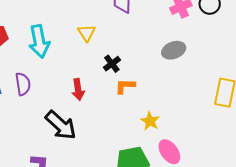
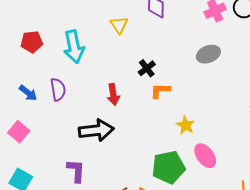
yellow triangle: (86, 33) -> (119, 25), moved
black arrow: (61, 125) -> (96, 130), turned -48

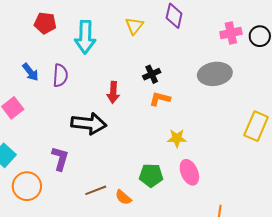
gray ellipse: (208, 54) -> (215, 74), size x1.4
yellow star: (186, 125) -> (177, 138), turned 30
green pentagon: (168, 167) -> (151, 175), size x0.7

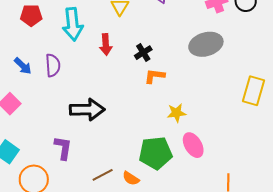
red arrow: (113, 92) -> (106, 44), moved
green pentagon: (151, 175) -> (156, 153), size x1.4

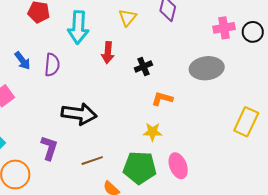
orange L-shape: (155, 76) -> (162, 99), moved
yellow star: (176, 113) -> (153, 132), moved
brown line: (103, 175) -> (92, 161), moved

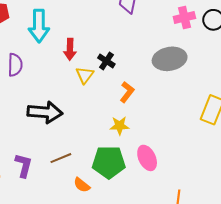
yellow triangle: (128, 18) -> (85, 75), moved
black cross: (143, 66) -> (106, 61), turned -30
orange L-shape: (162, 99) -> (127, 92), turned 115
purple L-shape: (49, 148) -> (24, 165), moved

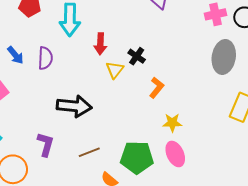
gray ellipse: (170, 59) -> (224, 57), moved, turned -72
yellow star: (119, 126) -> (172, 123), moved
purple L-shape: (24, 165) -> (46, 144), moved

